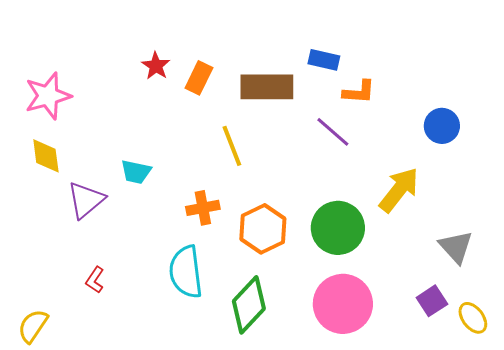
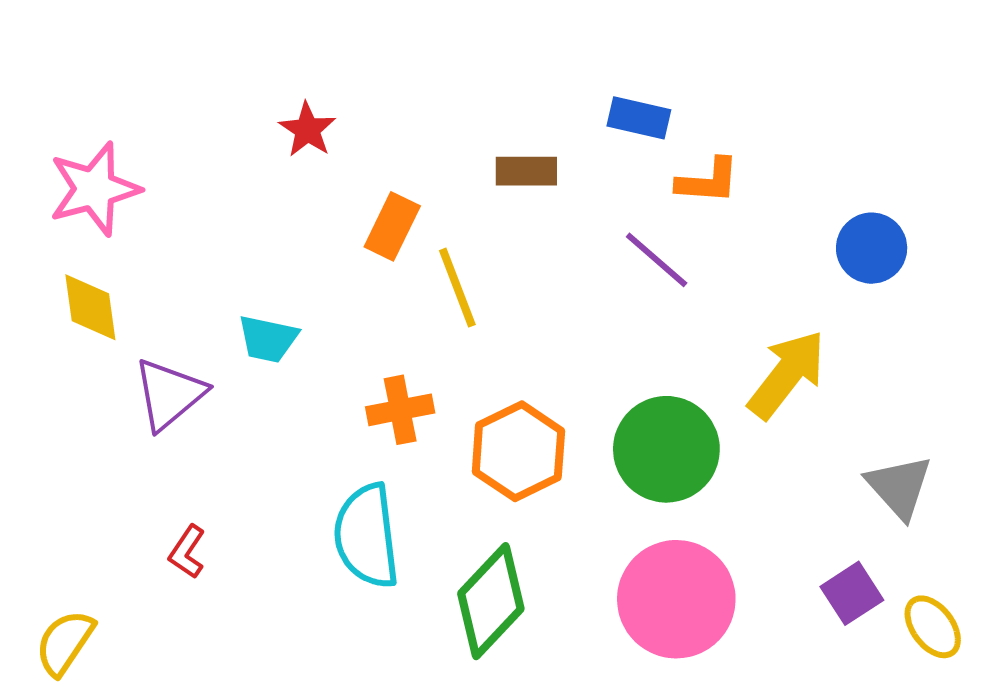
orange rectangle: (199, 78) -> (392, 226), moved
brown rectangle: (267, 87) -> (526, 171), size x0.6

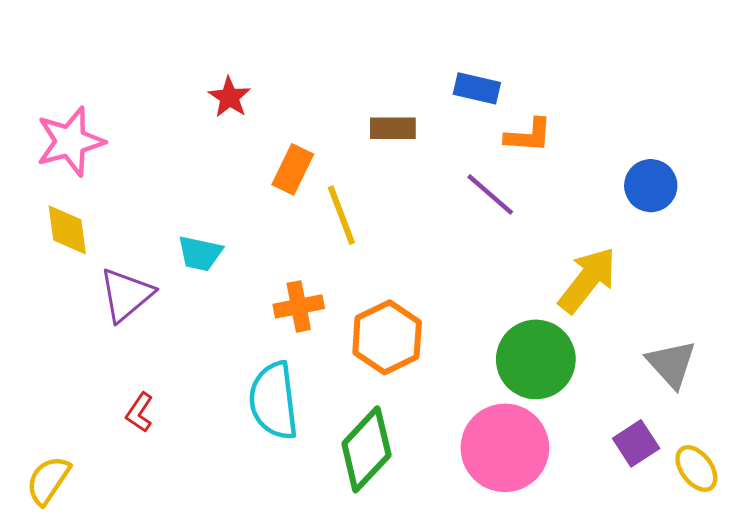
green circle: (666, 449) -> (536, 359), moved

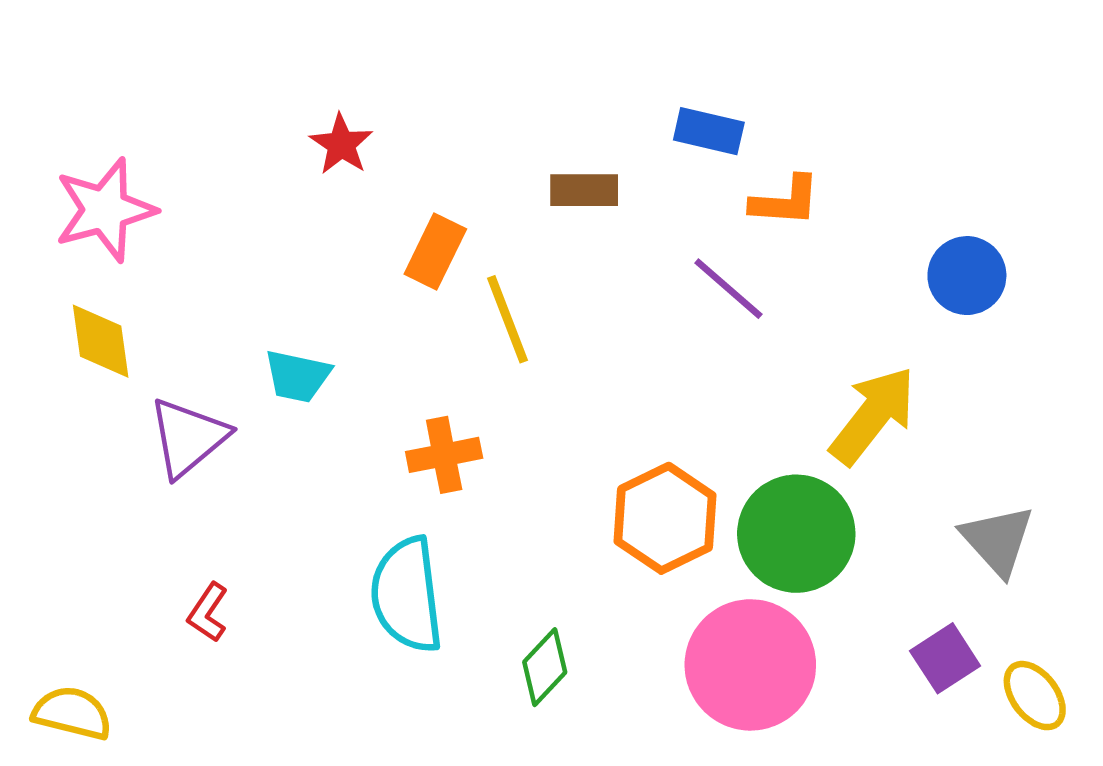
orange hexagon: (387, 337) -> (665, 518), moved
green diamond: (366, 449) -> (545, 667), size x0.6
yellow semicircle: (48, 480) -> (72, 713), turned 70

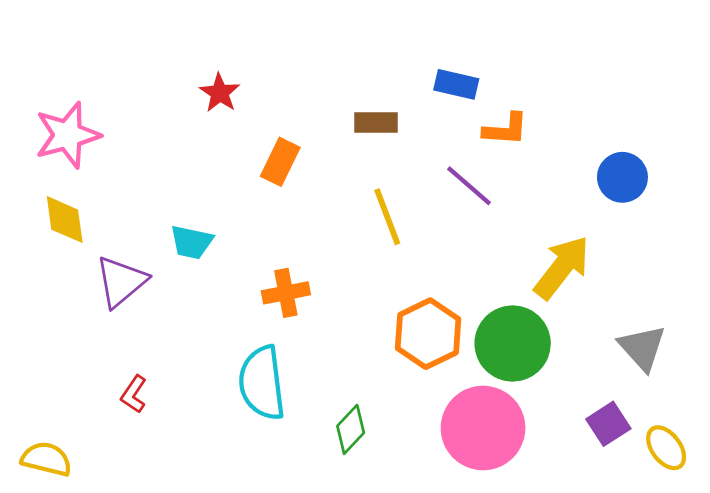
yellow line: (508, 319) -> (387, 217), moved

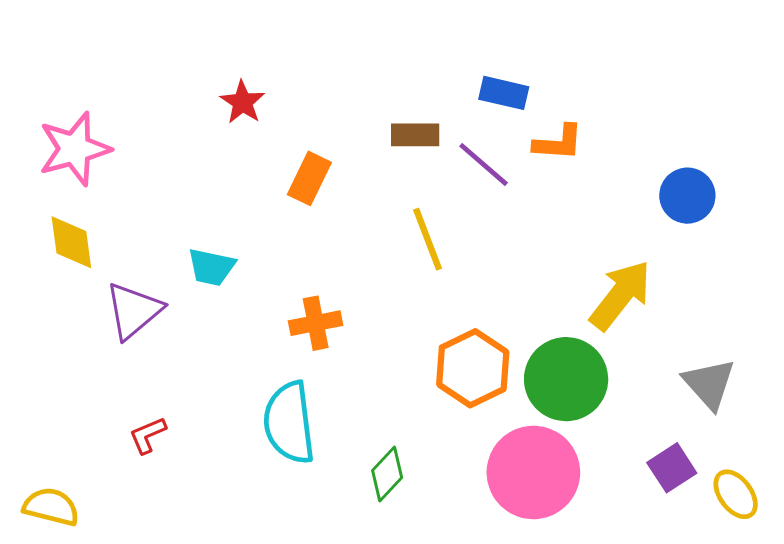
purple line: (469, 186) -> (484, 164), moved
red L-shape: (134, 394) -> (148, 435), turned 33

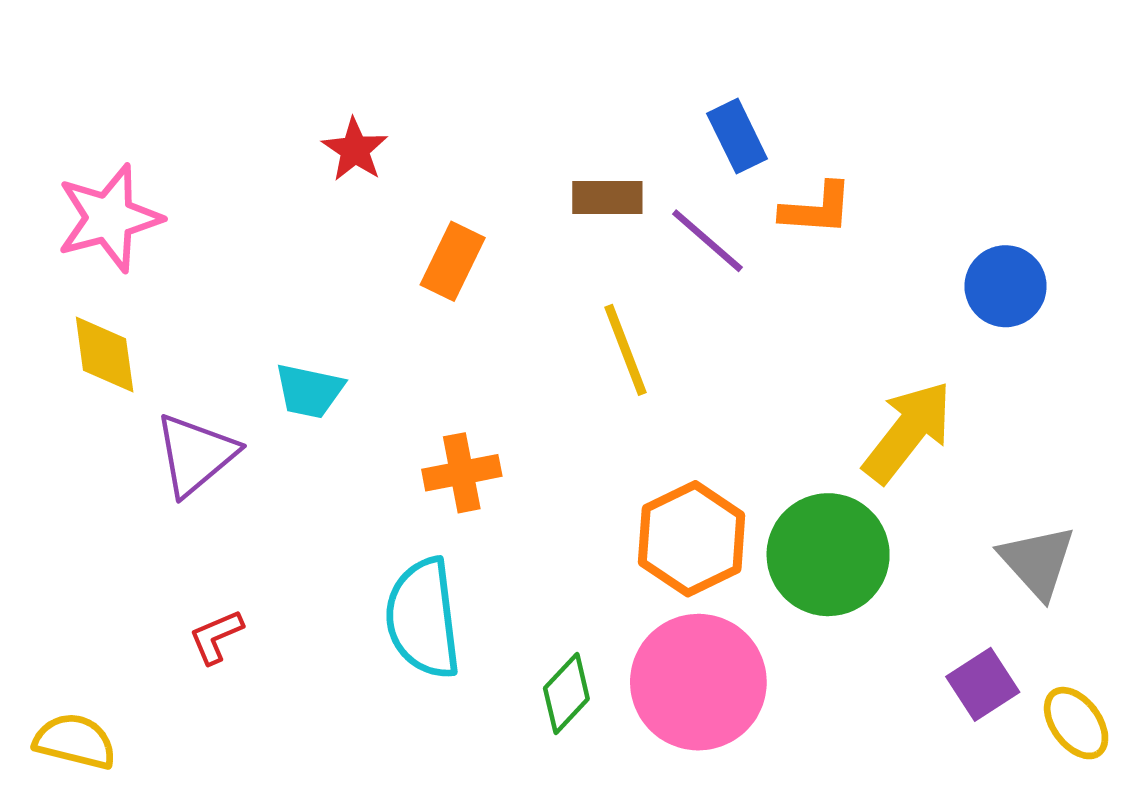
blue rectangle: (504, 93) -> (737, 136), turned 51
pink circle: (533, 472) -> (698, 682), moved

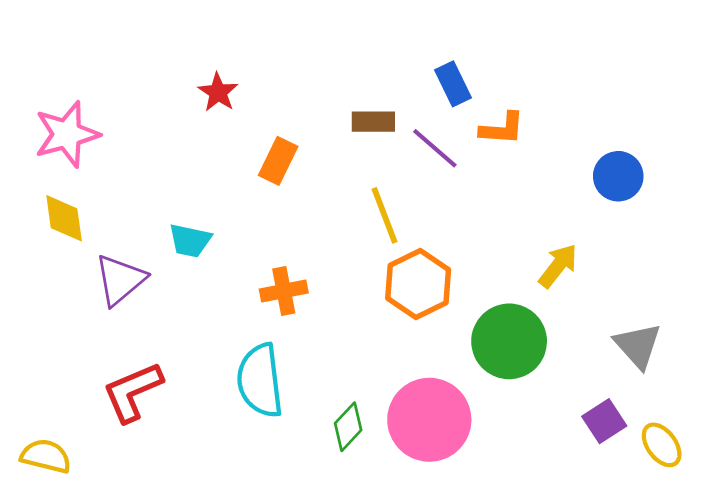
yellow arrow: (908, 432) -> (558, 266), size x0.7
orange hexagon: (692, 539) -> (418, 284), moved
red L-shape: (216, 637) -> (133, 392), size x1.8

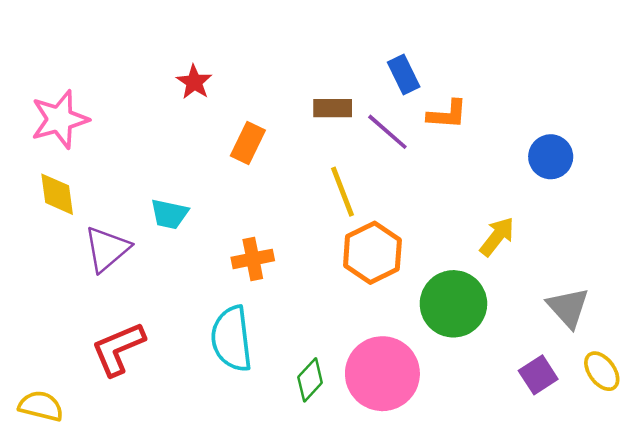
yellow ellipse: (662, 445) -> (602, 371), moved

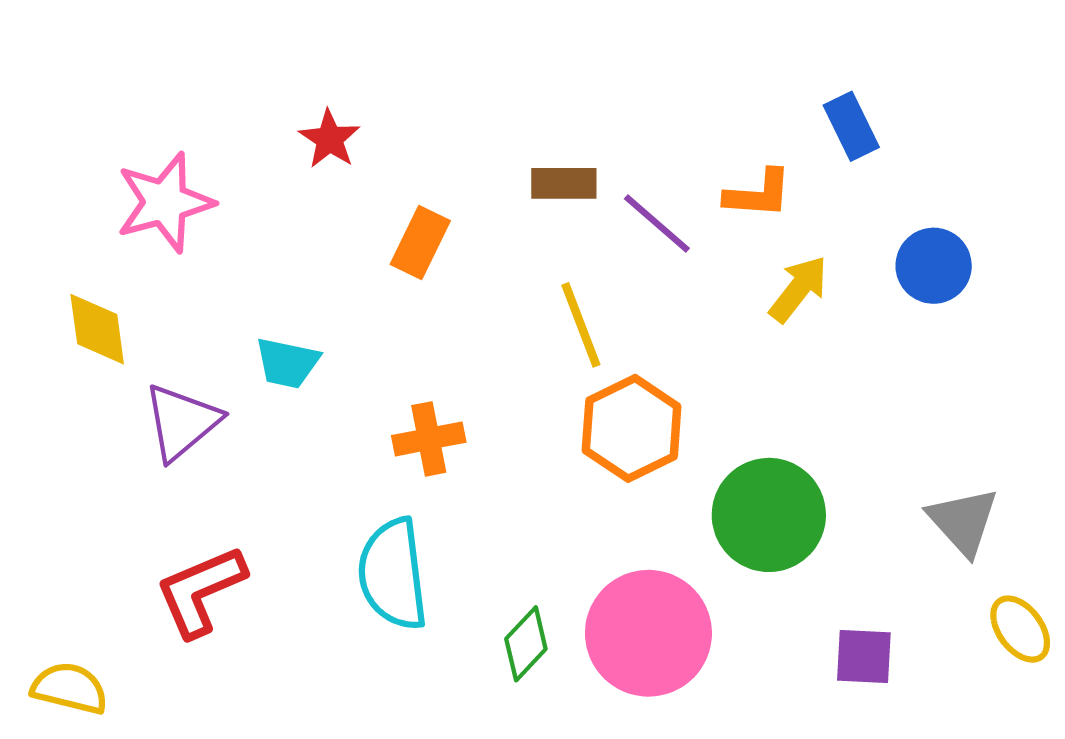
blue rectangle: (404, 75) -> (851, 126), moved
pink star: (60, 119) -> (165, 202), moved
yellow arrow: (497, 237) -> (798, 289), moved
purple square: (538, 375) -> (864, 656), moved, turned 36

